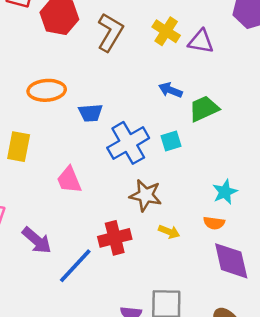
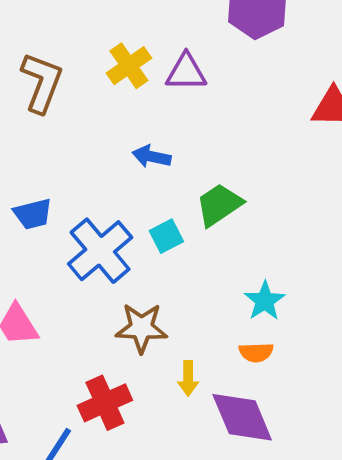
yellow cross: (166, 31) -> (129, 66), turned 32
green trapezoid: (204, 109) -> (219, 205), moved
yellow arrow: (169, 232) -> (188, 378), turned 78
purple diamond: (231, 261) -> (242, 417), moved

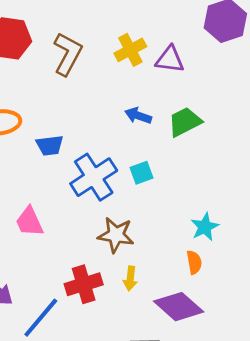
green trapezoid: (219, 205) -> (185, 122), moved
orange semicircle: (256, 352) -> (194, 262), turned -105
yellow arrow: (188, 378) -> (130, 278), moved
purple diamond: (242, 417) -> (179, 307), turned -33

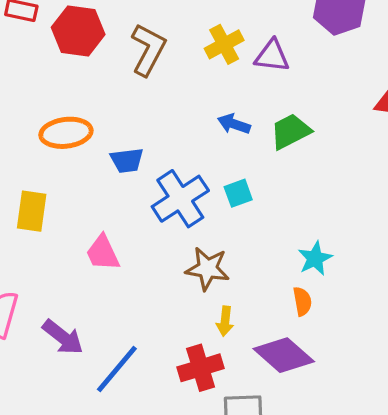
red cross: (84, 284) -> (201, 368), moved

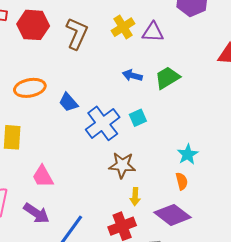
blue trapezoid: (127, 160) -> (68, 102), turned 60
pink trapezoid: (103, 253) -> (43, 176), moved

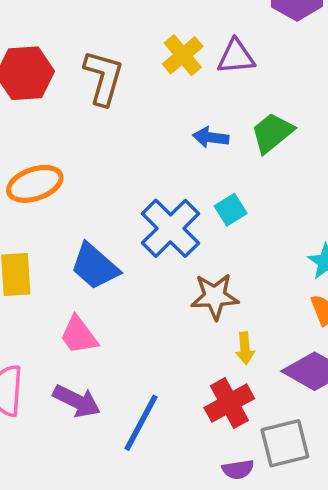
blue trapezoid: (68, 102) -> (95, 266), moved, size x1.4

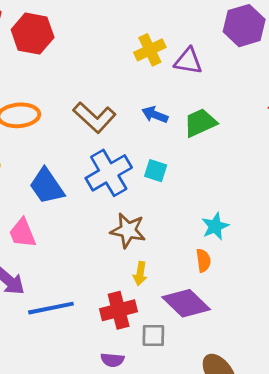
brown L-shape: (104, 78) -> (94, 117), moved, turned 102
cyan square: (231, 210) -> (156, 171), turned 35
blue line: (141, 423) -> (51, 308), turned 36
gray square: (285, 443) -> (153, 335), moved, size x0.7

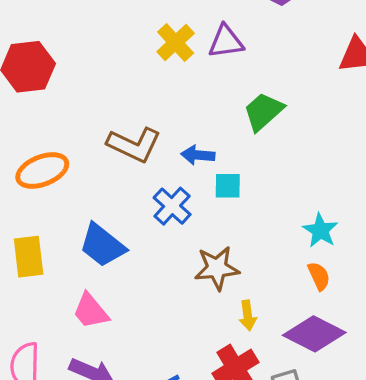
blue arrow: (155, 115) -> (198, 155), moved
blue cross: (109, 173) -> (172, 206), size x0.7

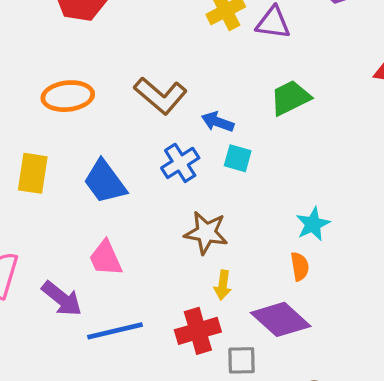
pink trapezoid: (91, 311) -> (106, 258), moved

